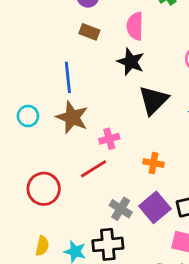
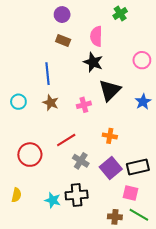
brown star: (72, 117) -> (51, 103), size x0.7
pink cross: (109, 139) -> (84, 105), moved
gray cross: (121, 209) -> (81, 161), moved
yellow semicircle: (42, 246) -> (16, 195), moved

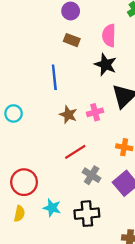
cyan circle: (18, 102) -> (14, 113), moved
brown star: (51, 103) -> (68, 115), moved
red circle: (30, 155) -> (24, 182), moved
cyan star: (53, 200) -> (52, 208), moved

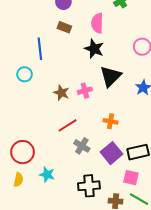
blue line: (54, 77) -> (40, 49), moved
cyan circle: (14, 113) -> (25, 74), moved
black cross: (87, 214) -> (89, 186), moved

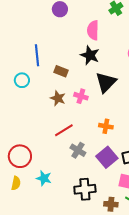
brown rectangle: (64, 27) -> (61, 71), moved
pink cross: (85, 91) -> (81, 96), turned 32

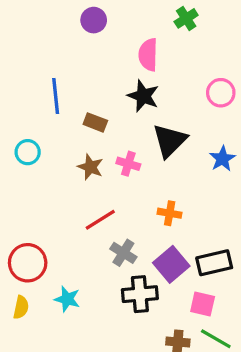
cyan circle: (22, 80) -> (28, 152), moved
black cross: (85, 189) -> (140, 294), moved

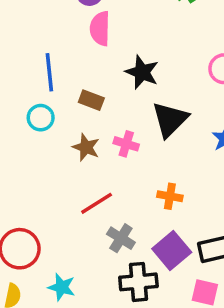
pink semicircle: (148, 55) -> (100, 29), moved
cyan circle: (28, 152) -> (41, 118), moved

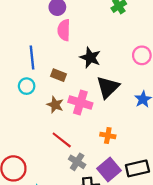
pink cross: (126, 144) -> (80, 103), size x1.5
red line: (97, 203) -> (62, 140), turned 70

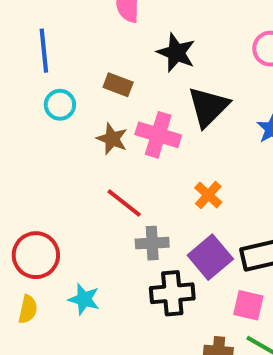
blue line: (32, 58) -> (44, 51), moved
orange cross: (108, 135) -> (208, 195), turned 32
gray cross: (77, 162) -> (152, 243), turned -35

